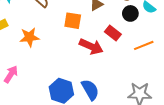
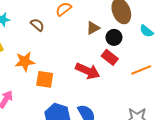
black circle: (130, 13) -> (114, 37), moved
orange square: (73, 21) -> (45, 79), moved

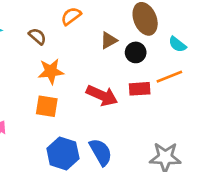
red rectangle: (110, 57) -> (140, 89), moved, turned -42
orange star: (25, 62) -> (51, 71), moved
orange line: (141, 70) -> (169, 77), moved

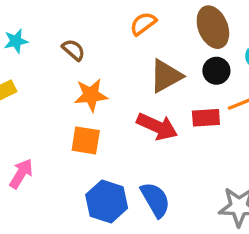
orange semicircle: (71, 16) -> (143, 24), moved
brown triangle: (109, 40) -> (166, 76), moved, size x1.5
black circle: (136, 52) -> (216, 71), moved

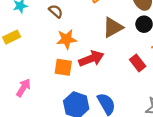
red rectangle: (206, 118) -> (138, 63), moved, turned 56
red arrow: (157, 127) -> (91, 59), moved, turned -45

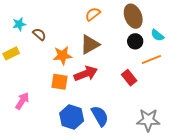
brown semicircle: (56, 11) -> (39, 34), moved
brown triangle: (113, 27) -> (90, 44), moved

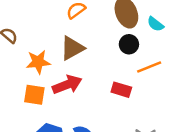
cyan semicircle: (157, 35) -> (155, 24), moved
red rectangle: (129, 78) -> (121, 90), turned -35

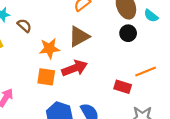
orange line: (149, 67) -> (146, 71), moved
red rectangle: (121, 90) -> (123, 87), moved

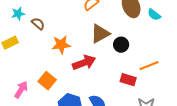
black circle: (128, 33) -> (121, 45), moved
brown triangle: (79, 36) -> (100, 34), moved
orange square: (46, 77) -> (47, 81), moved, turned 30

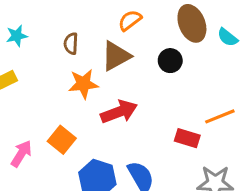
brown semicircle: (38, 24) -> (71, 44), moved, turned -128
brown triangle: (100, 34) -> (116, 56), moved
black circle: (121, 45) -> (170, 61), moved

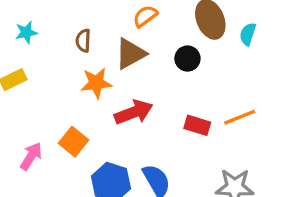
cyan semicircle: (228, 37) -> (248, 34), turned 70
red rectangle: (187, 138) -> (197, 125), moved

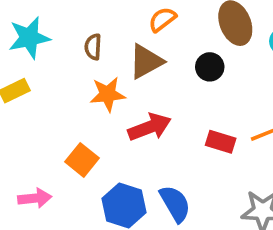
cyan star: (26, 32) -> (29, 38), size x1.6
pink arrow: (31, 156) -> (35, 198), moved, turned 52

